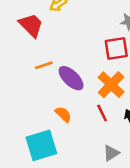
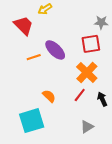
purple ellipse: (71, 78) -> (55, 50), moved
red line: (102, 113) -> (80, 95), turned 64

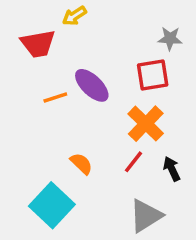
red trapezoid: (23, 25) -> (38, 44), turned 125
cyan square: (32, 121) -> (52, 205), turned -30
gray triangle: (87, 127) -> (146, 216), size x1.5

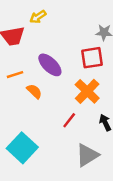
orange line: (55, 98) -> (15, 75), moved
red line: (134, 162) -> (69, 120), moved
orange semicircle: (81, 164) -> (34, 91), moved

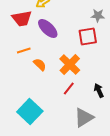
purple ellipse: (50, 65) -> (48, 28), moved
orange cross: (87, 91) -> (70, 64), moved

